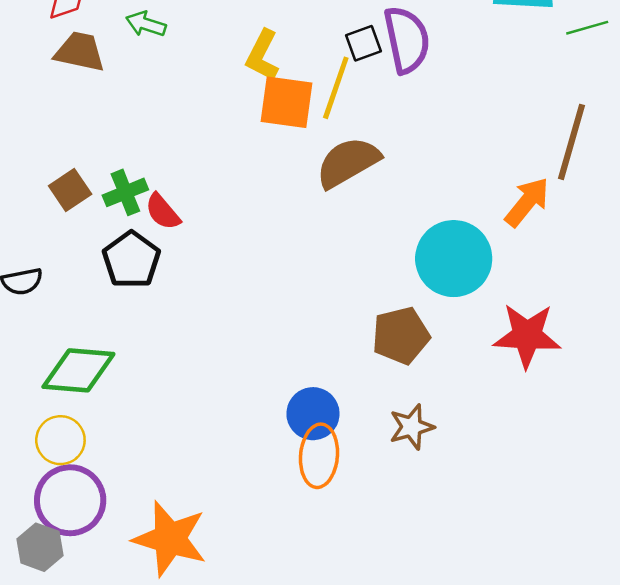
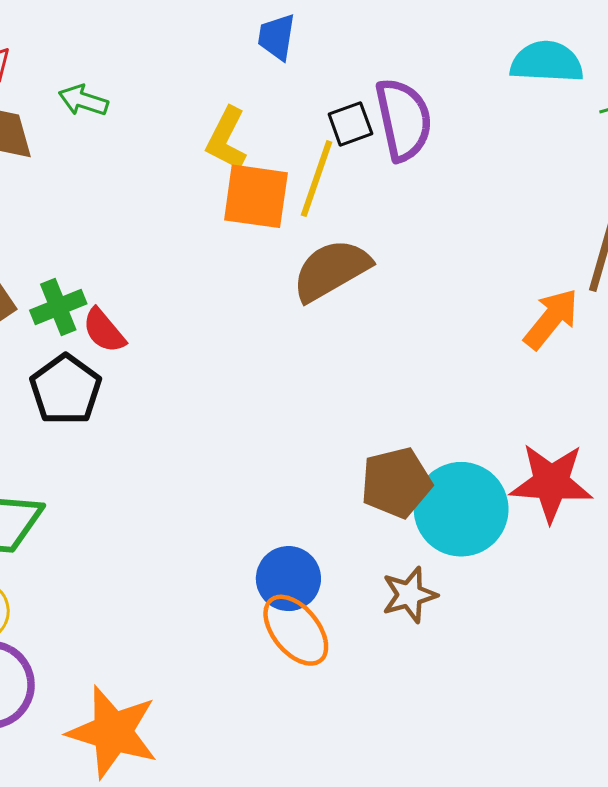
cyan circle: (454, 259) -> (461, 509), moved
orange ellipse: (319, 456) -> (296, 630), turned -44

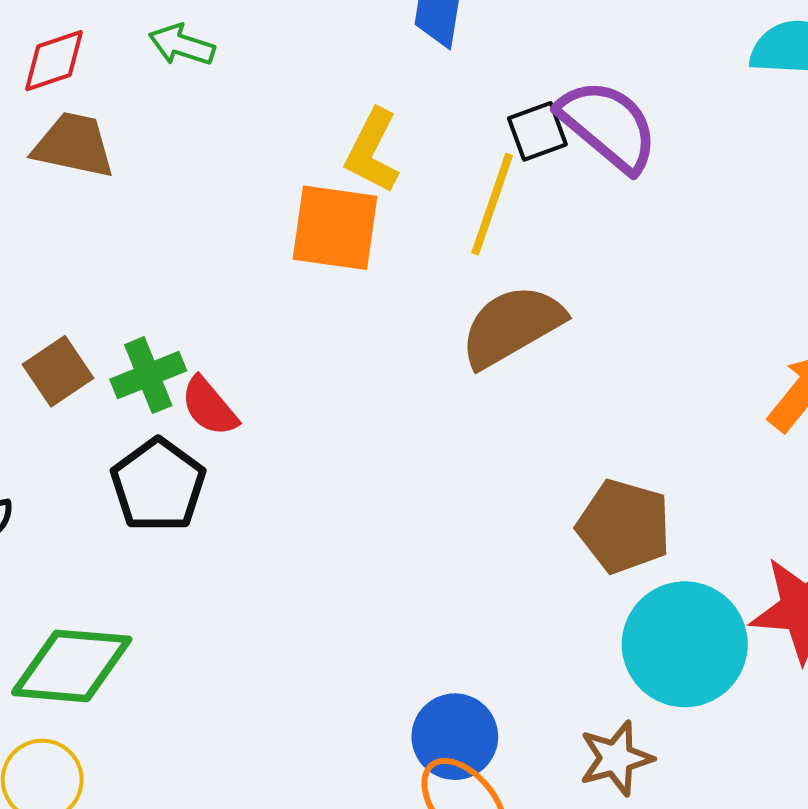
green arrow: (83, 100) -> (182, 45), moved
purple semicircle: (404, 120) -> (608, 126), turned -38
orange square: (256, 196) -> (335, 228), moved
brown pentagon: (396, 483) -> (624, 526), moved, turned 30

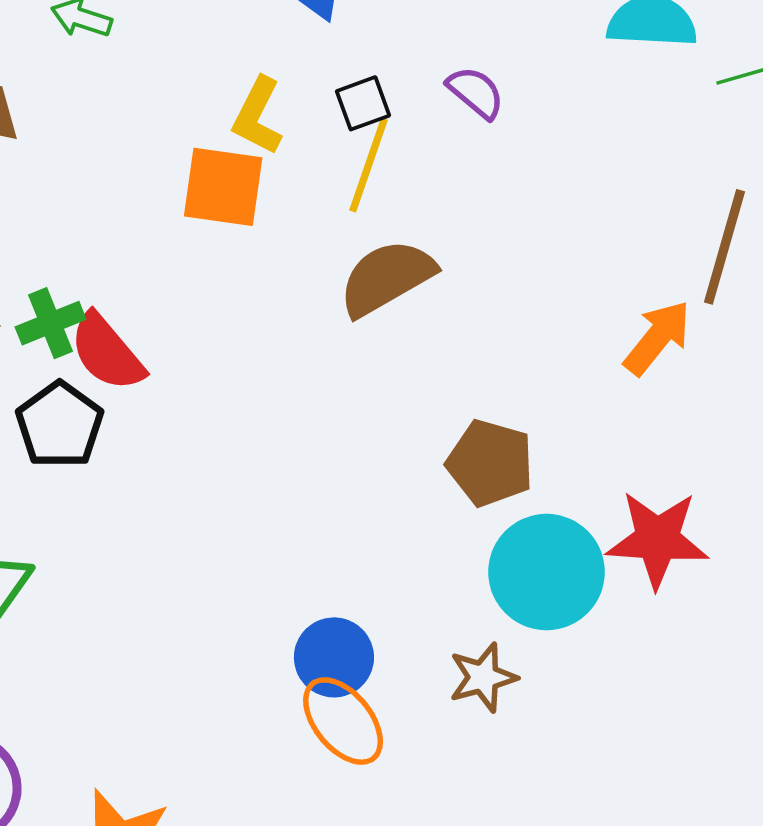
purple semicircle: (608, 126) -> (476, 92), size x0.6
black square: (537, 131) -> (363, 103), moved
red semicircle: (209, 407) -> (107, 352), size x1.4

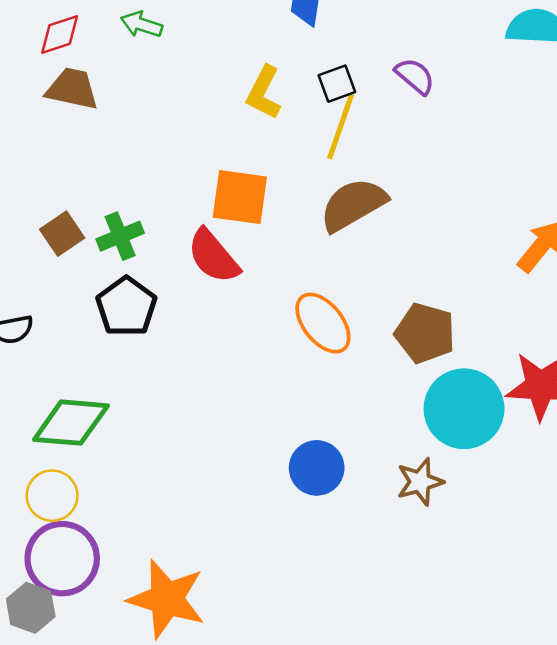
orange square: (223, 187) -> (240, 197), moved
red semicircle: (107, 352) -> (213, 256), moved
orange ellipse: (343, 721) -> (323, 323), moved

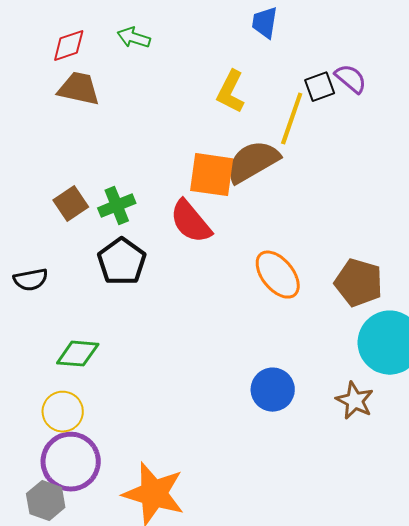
black square: (337, 84) -> (320, 87), moved
brown semicircle: (353, 205) -> (253, 162), moved
green diamond: (71, 423) -> (78, 354), size x0.7
brown star: (420, 482) -> (355, 401), turned -30

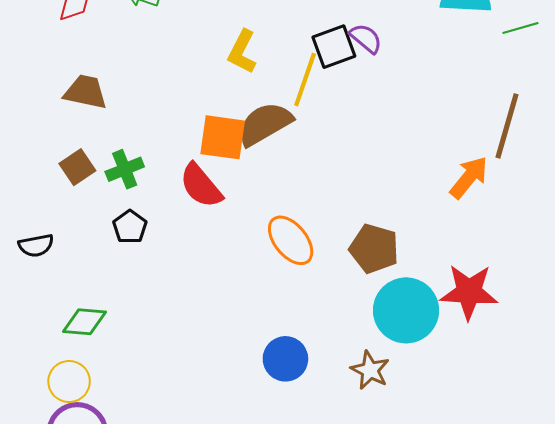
black square: (320, 87) -> (334, 47), size x1.4
brown trapezoid: (79, 89) -> (86, 92), moved
black pentagon: (122, 262) -> (130, 227), size x0.7

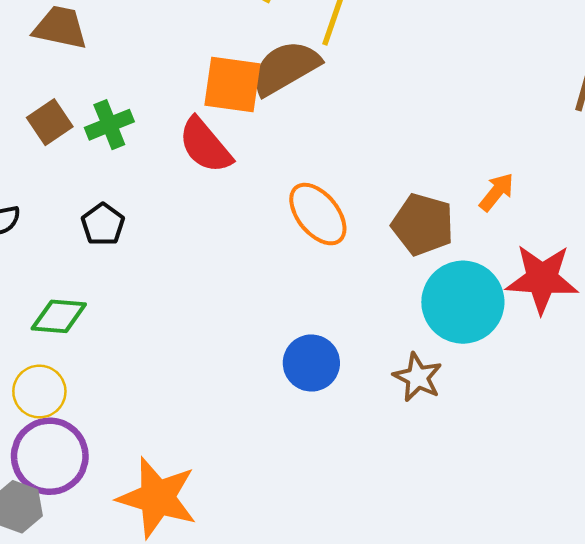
orange arrow: (469, 177) -> (497, 192), moved, size x0.7
black pentagon: (130, 227) -> (103, 224), moved

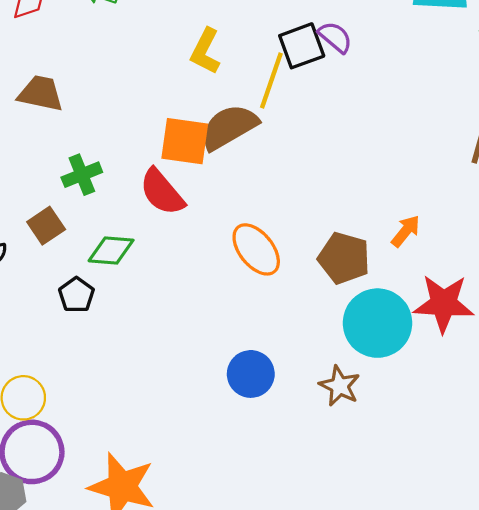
brown square: (50, 122) -> (46, 226), moved
black pentagon: (103, 224) -> (76, 295), moved
green diamond: (59, 316) -> (111, 251), moved

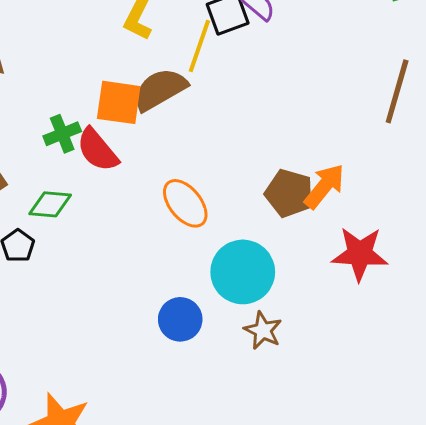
green cross: (82, 175) -> (62, 134), moved
orange arrow: (406, 231) -> (324, 186), size x1.5
brown pentagon: (344, 258) -> (289, 193), moved
cyan circle: (377, 323) -> (243, 272), moved

